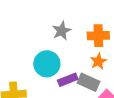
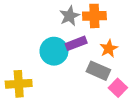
orange cross: (98, 36) -> (94, 16), moved
purple rectangle: (68, 80) -> (76, 43), moved

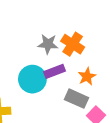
gray star: (70, 16) -> (48, 44), turned 30
orange cross: (94, 16) -> (73, 44), turned 35

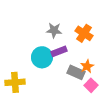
orange cross: (73, 44) -> (84, 33), moved
orange star: (87, 77) -> (87, 66), moved

